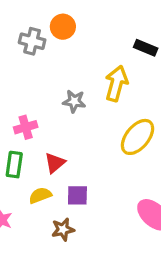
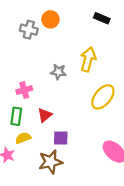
black rectangle: (146, 48) -> (102, 18), moved
yellow semicircle: (40, 195) -> (23, 138), moved
brown star: (63, 229) -> (50, 162), size x1.5

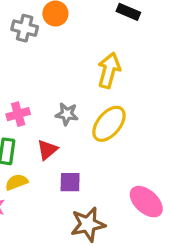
gray star: (58, 72) -> (67, 114), moved
yellow ellipse: (103, 97) -> (109, 124), moved
brown star: (50, 162) -> (88, 224), moved

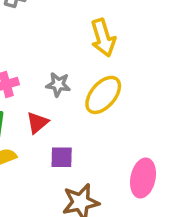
yellow arrow: (109, 70) -> (103, 38), turned 148
pink ellipse: (146, 202) -> (143, 178), turned 60

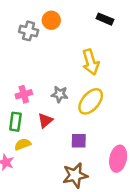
purple square: (62, 157) -> (79, 141), moved

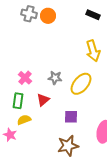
gray cross: (29, 31) -> (29, 14), moved
yellow arrow: (91, 62) -> (93, 51), moved
pink cross: (24, 94) -> (25, 78), turned -32

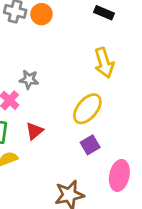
gray star: (55, 78) -> (29, 79), moved
purple square: (71, 117) -> (90, 145), moved, turned -32

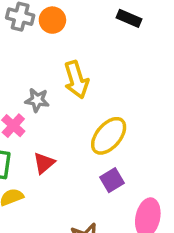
yellow arrow: (104, 63) -> (76, 80), moved

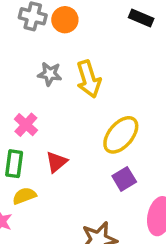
gray star: (37, 100) -> (50, 74), moved

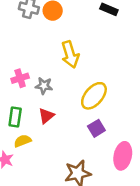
gray star: (50, 74) -> (44, 86), moved
pink cross: (26, 125) -> (20, 78), moved, turned 30

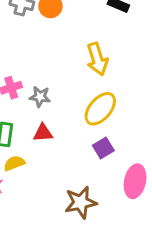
yellow arrow: (70, 54) -> (97, 59), moved
red triangle: (46, 116) -> (43, 133), turned 36

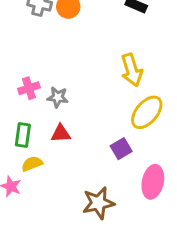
yellow arrow: (97, 59) -> (132, 70), moved
yellow ellipse: (100, 109) -> (147, 112), moved

